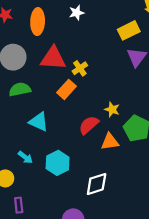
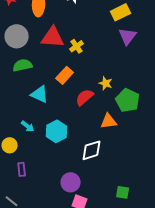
orange rectangle: (67, 89) -> (65, 75), moved
orange triangle: (110, 142) -> (109, 121), moved

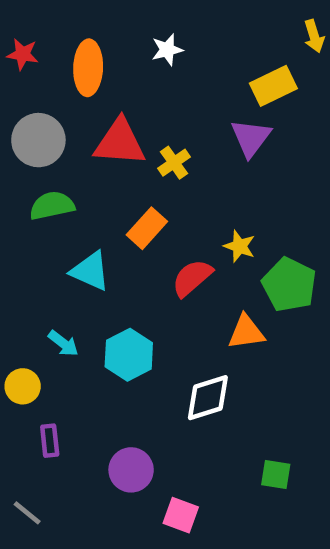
purple triangle: (128, 36) -> (251, 138), moved
purple circle: (71, 182) -> (131, 470), moved
green square: (123, 192) -> (276, 474), moved

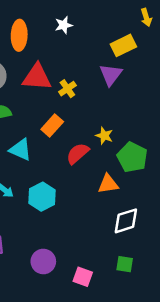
white diamond: (208, 398) -> (126, 221), moved
pink square: (181, 515) -> (83, 277), moved

